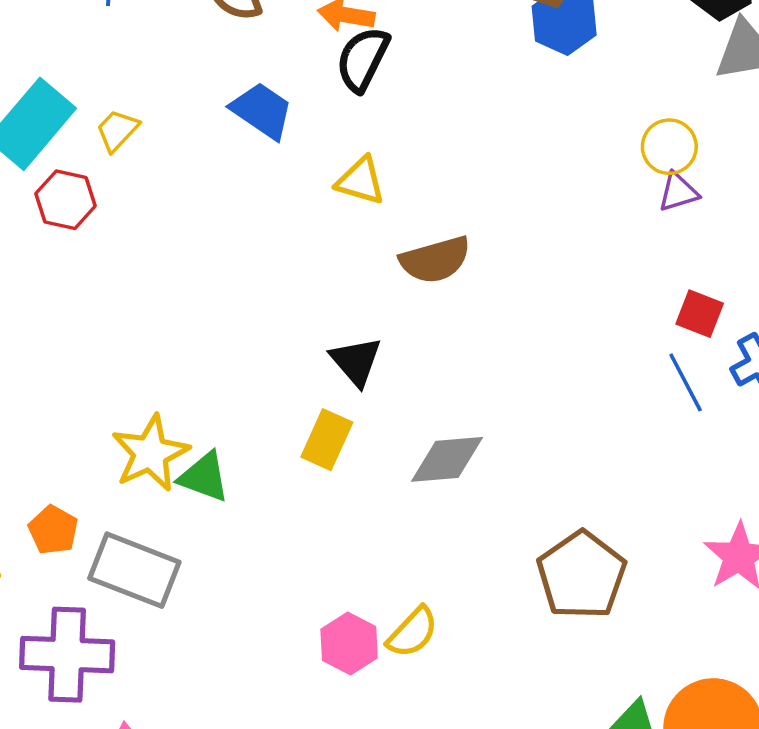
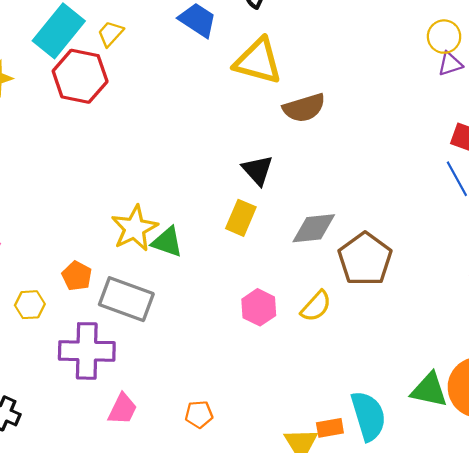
yellow triangle: (361, 181) -> (258, 61), size x1.6
red hexagon: (66, 200) -> (80, 76), size x1.5
brown pentagon: (582, 575) -> (365, 259), moved
yellow semicircle: (413, 632) -> (316, 306), moved
pink hexagon: (349, 644) -> (259, 307), moved

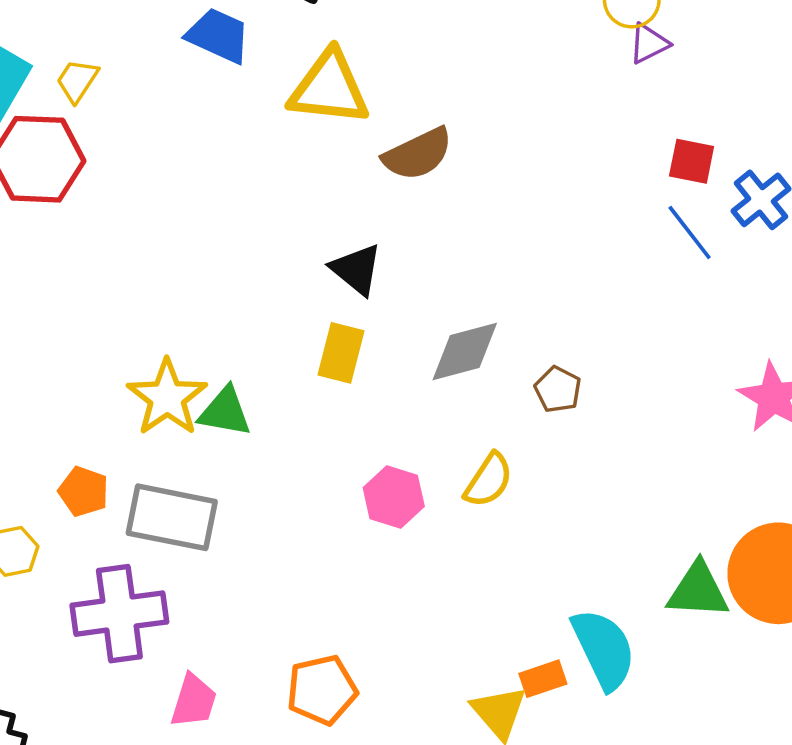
brown pentagon: (365, 259) -> (558, 390), size x0.5
orange pentagon: (199, 414) -> (322, 690), size x1.5

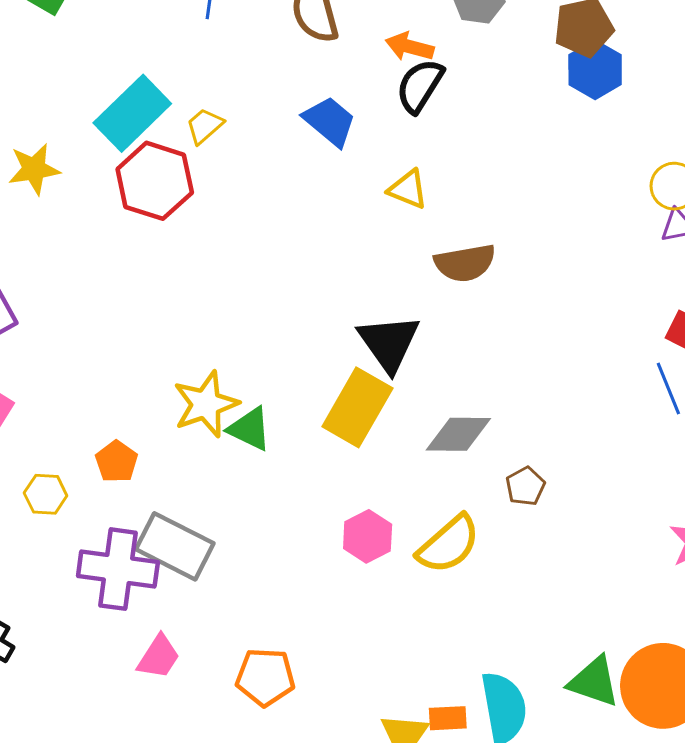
yellow triangle: (329, 88) -> (408, 189), size x0.6
black triangle: (356, 269) -> (389, 343), size x1.4
yellow rectangle: (341, 353) -> (357, 407), size x1.5
yellow semicircle: (489, 480) -> (449, 544), size x1.4
gray rectangle: (172, 517) -> (175, 546), moved

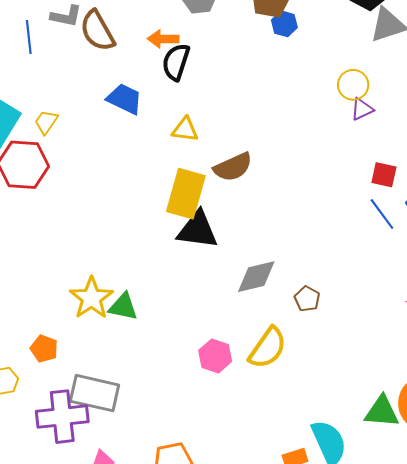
blue hexagon: (595, 70) -> (284, 24), size x0.7
black triangle: (389, 343) -> (198, 230), turned -33
yellow rectangle: (357, 407) -> (186, 194), moved

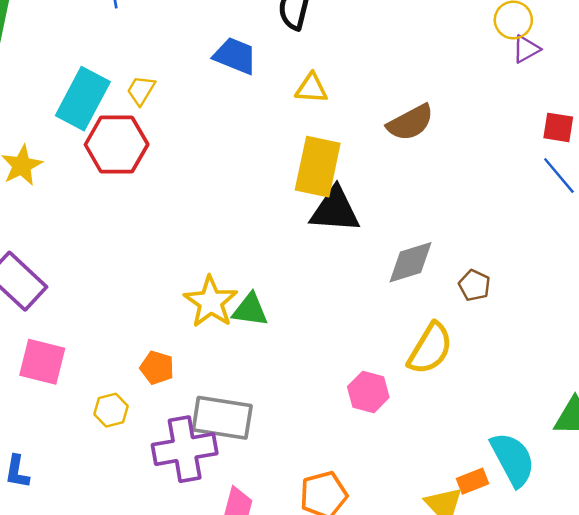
brown semicircle: (233, 167) -> (410, 122), moved
pink hexagon: (215, 356) -> (368, 392), moved

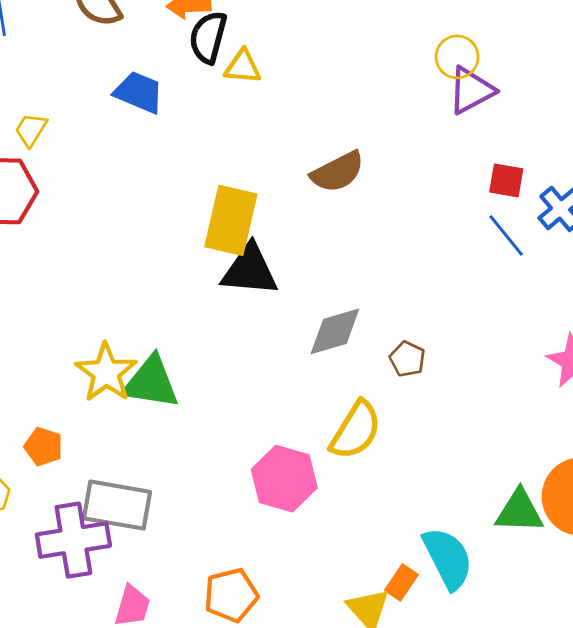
purple triangle: (526, 49) -> (471, 90), size x1.5
yellow triangle: (311, 88) -> (243, 67), moved
green triangle: (250, 310) -> (151, 382), size x1.4
pink hexagon: (368, 392) -> (284, 479), size x1.4
orange rectangle: (473, 481) -> (401, 582), turned -36

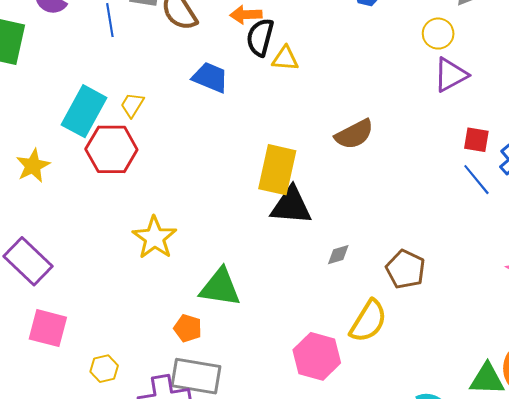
yellow circle: (457, 57) -> (438, 34), moved
gray diamond: (335, 331) -> (338, 255), moved, size x0.6
brown pentagon: (407, 359) -> (405, 269), size x1.5
yellow star: (106, 373) -> (155, 238), moved
orange pentagon: (43, 447) -> (188, 328), moved

